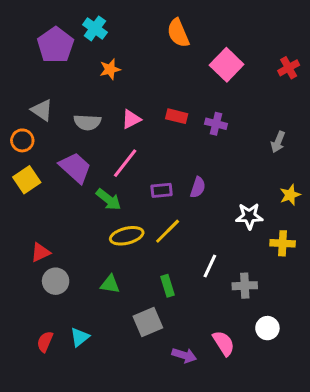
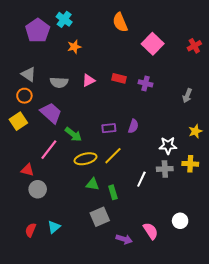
orange circle: (22, 140) -> (24, 96), moved
pink line: (125, 163) -> (49, 150), moved
red triangle: (40, 252) -> (27, 170), turned 40
green triangle: (110, 284) -> (93, 184), moved
gray cross: (245, 286) -> (165, 169), moved

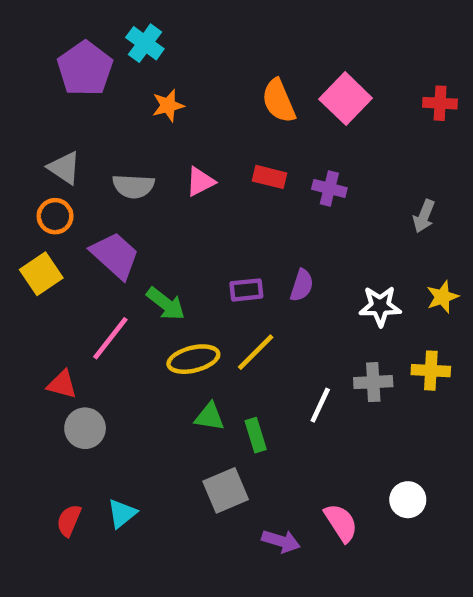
orange semicircle: (120, 22) -> (279, 101), moved
red cross: (194, 46) -> (440, 103), turned 32
white star: (168, 146) -> (380, 306), moved

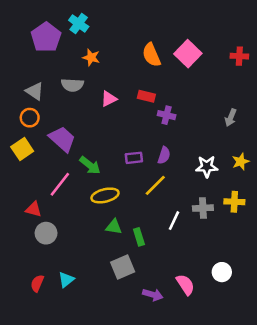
orange star: (168, 105) -> (91, 57), turned 30
gray semicircle: (133, 186) -> (72, 85), moved
purple cross: (329, 188) -> (167, 115), moved
yellow line: (256, 352) -> (155, 185), moved

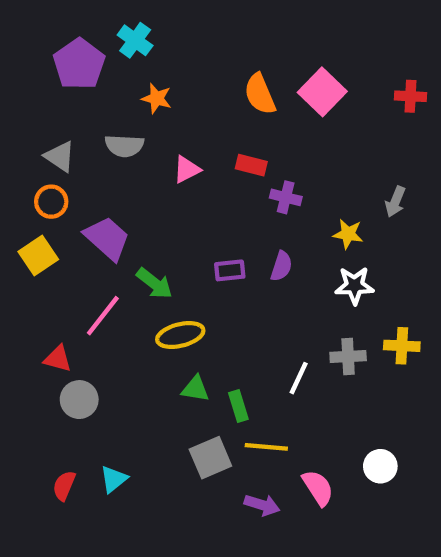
yellow star: (241, 162) -> (348, 234), moved, turned 30
yellow line: (155, 185) -> (266, 447), moved, turned 50

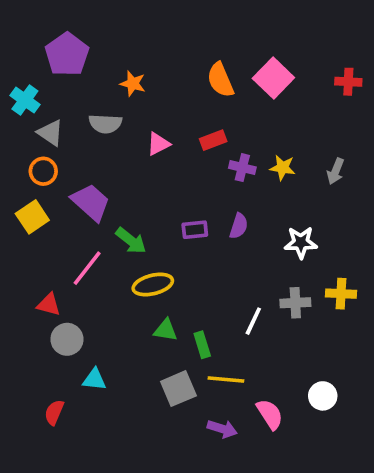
cyan cross: (135, 40) -> (25, 100), moved
red rectangle: (251, 165) -> (213, 140), turned -35
yellow star: (348, 234) -> (283, 168), moved
cyan triangle: (114, 479) -> (94, 379), moved, turned 45

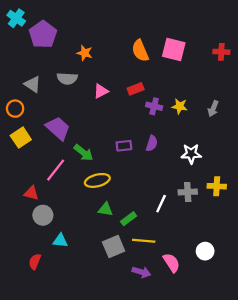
pink square: (273, 78) -> (174, 50), turned -30
cyan cross: (25, 100) -> (16, 18), moved
orange circle: (43, 171) -> (15, 109), moved
green rectangle: (202, 345) -> (129, 219), turned 70

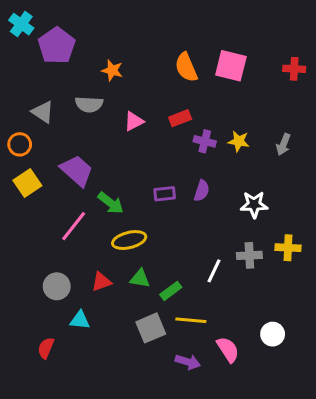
red triangle: (31, 193) -> (101, 282), moved, turned -35

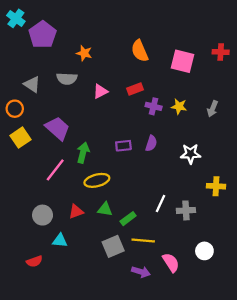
pink square: (231, 66) -> (182, 61), moved
green arrow: (111, 203) -> (83, 153), turned -114
gray cross: (249, 255) -> (186, 210), moved
red semicircle: (46, 348) -> (34, 261), turned -133

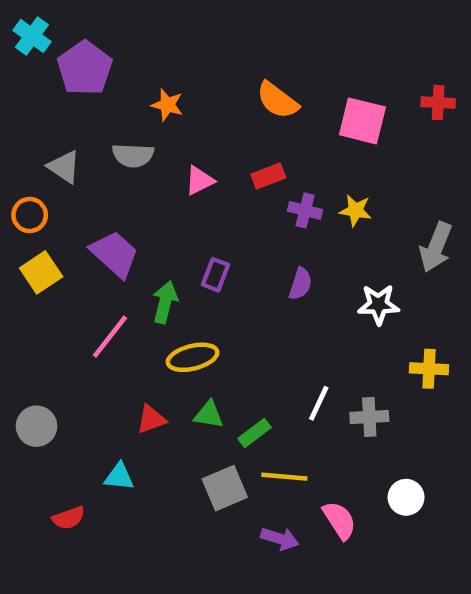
orange semicircle: (140, 51) -> (278, 100), turned -30
gray arrow: (213, 109) -> (436, 247), moved, size x1.5
purple rectangle: (123, 146) -> (216, 275), moved, turned -63
gray circle: (43, 215) -> (37, 426), moved

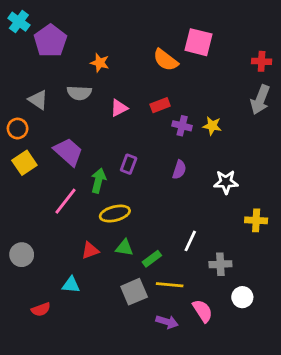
pink square: (362, 121) -> (198, 42), moved
gray arrow: (436, 247) -> (260, 100), moved
gray cross: (369, 417) -> (220, 264), moved

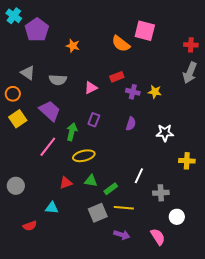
gray semicircle: (79, 93) -> (58, 80), moved
pink triangle: (119, 108) -> (91, 88), moved
pink semicircle: (203, 311) -> (158, 237), moved

